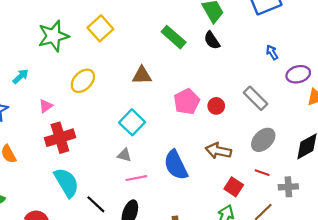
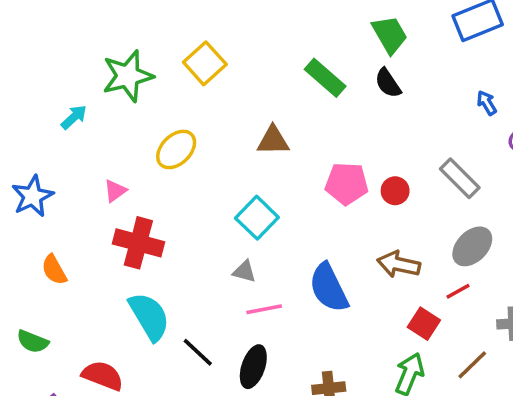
cyan arrow: (21, 76) -> (74, 117), moved
pink pentagon: (187, 102) -> (347, 184), turned 30
red cross: (60, 138) -> (138, 243), turned 32
red line: (262, 173) -> (458, 291), moved, turned -48

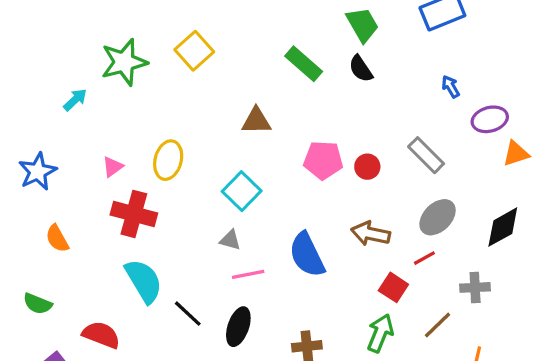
yellow ellipse: (176, 149) -> (168, 160), moved, turned -30

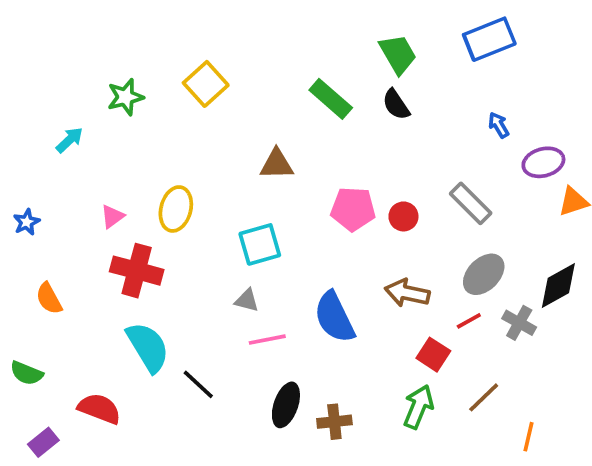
green star: (124, 62) -> (125, 97), size x0.7
blue star: (38, 172) -> (27, 222), size x0.6
cyan square: (242, 191) -> (260, 244), turned 30
gray cross: (475, 287) -> (519, 323), moved, turned 32
black ellipse: (238, 327) -> (286, 405), moved

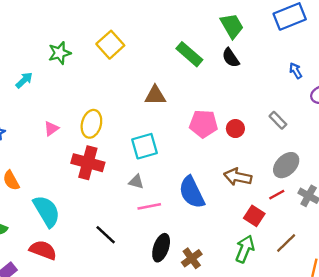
gray rectangle: (471, 203) -> (278, 120), size x0.7
red cross: (137, 271) -> (88, 163), moved
cyan semicircle: (148, 347) -> (47, 211), moved
brown cross: (334, 422) -> (192, 258), turned -30

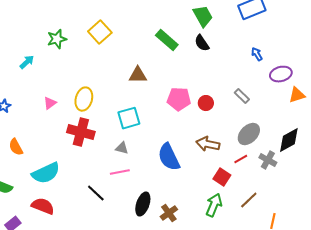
pink line: (149, 206) -> (120, 172), moved
cyan semicircle: (47, 211) -> (46, 173), turned 96

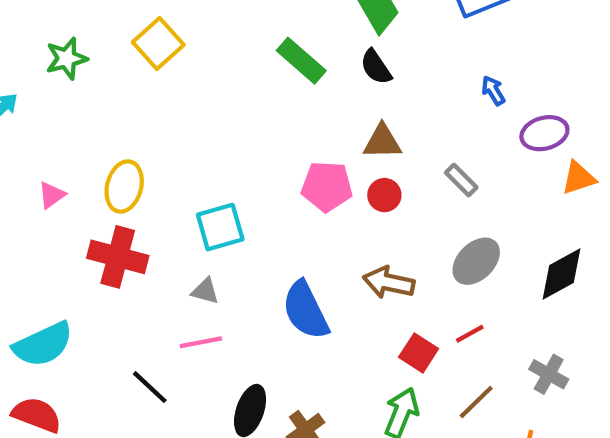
brown triangle: (138, 75) -> (382, 142), moved
red line: (241, 159) -> (470, 334), moved
gray cross: (268, 160) -> (549, 374), moved

